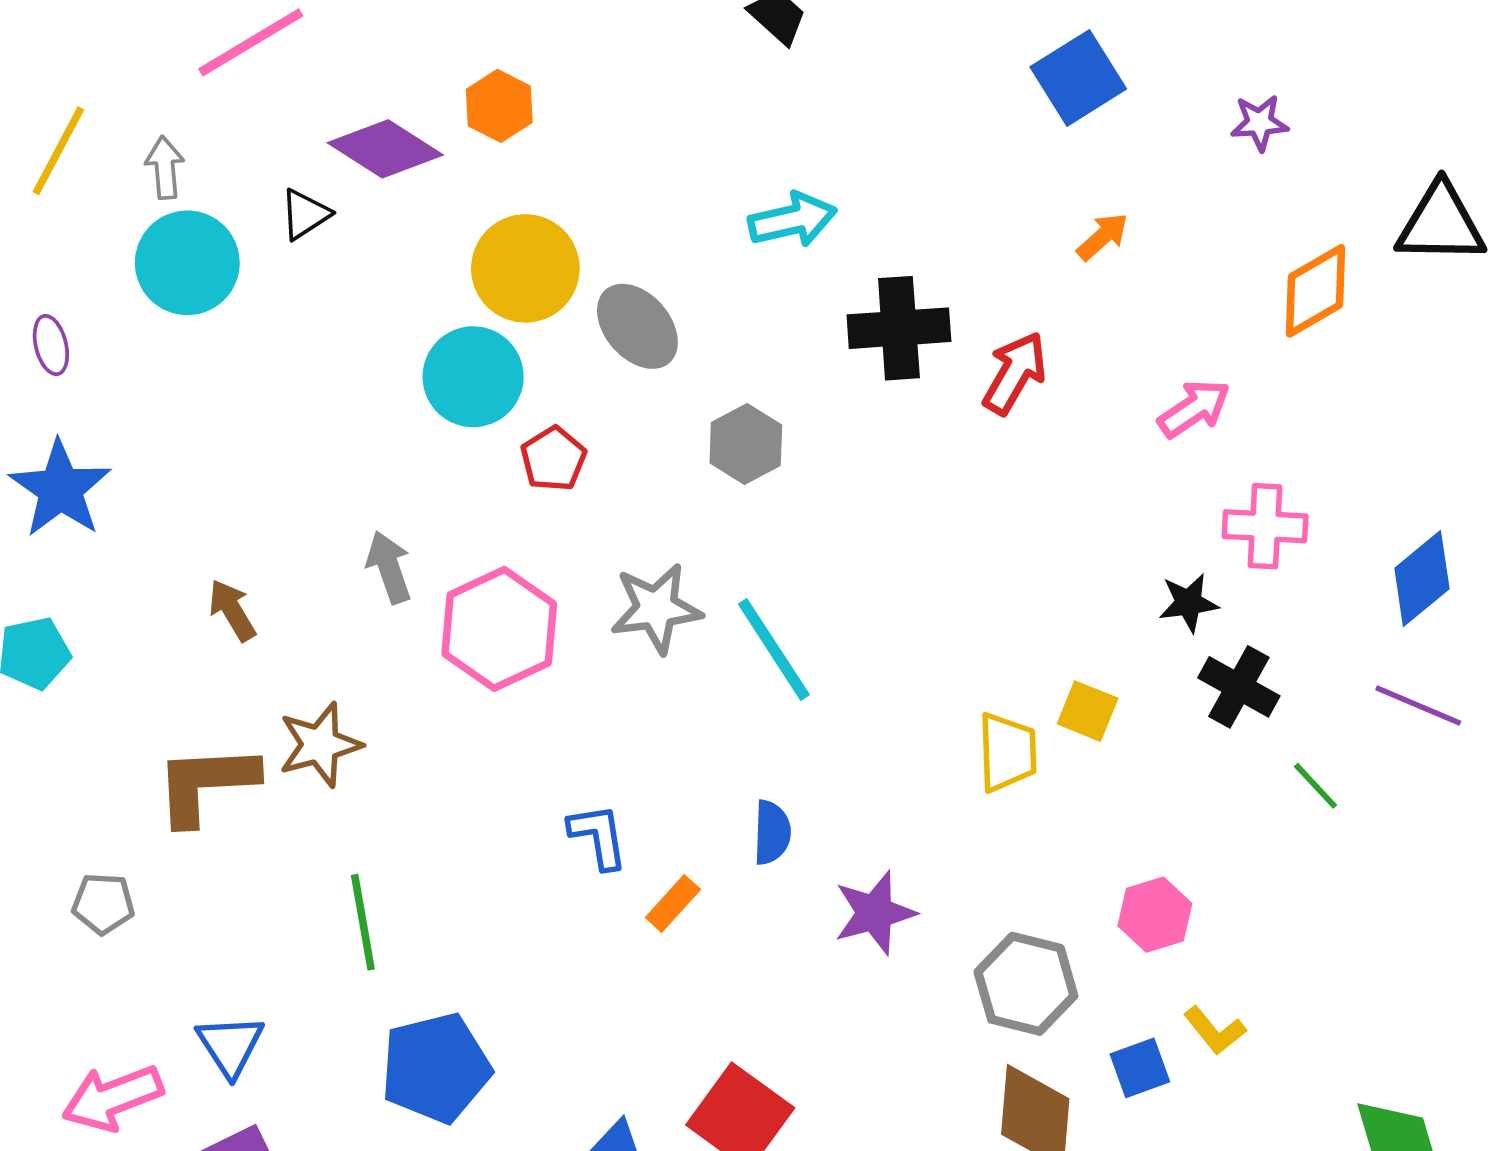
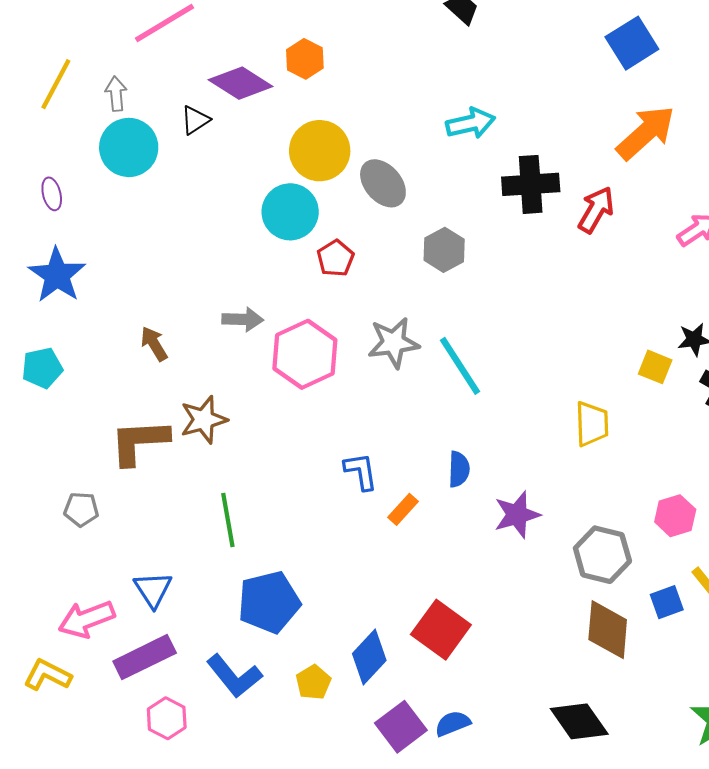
orange arrow: (1103, 237) -> (646, 133), size x2.0
gray arrow: (389, 567) -> (243, 319), turned 111
yellow square: (1088, 711) -> (655, 367), moved

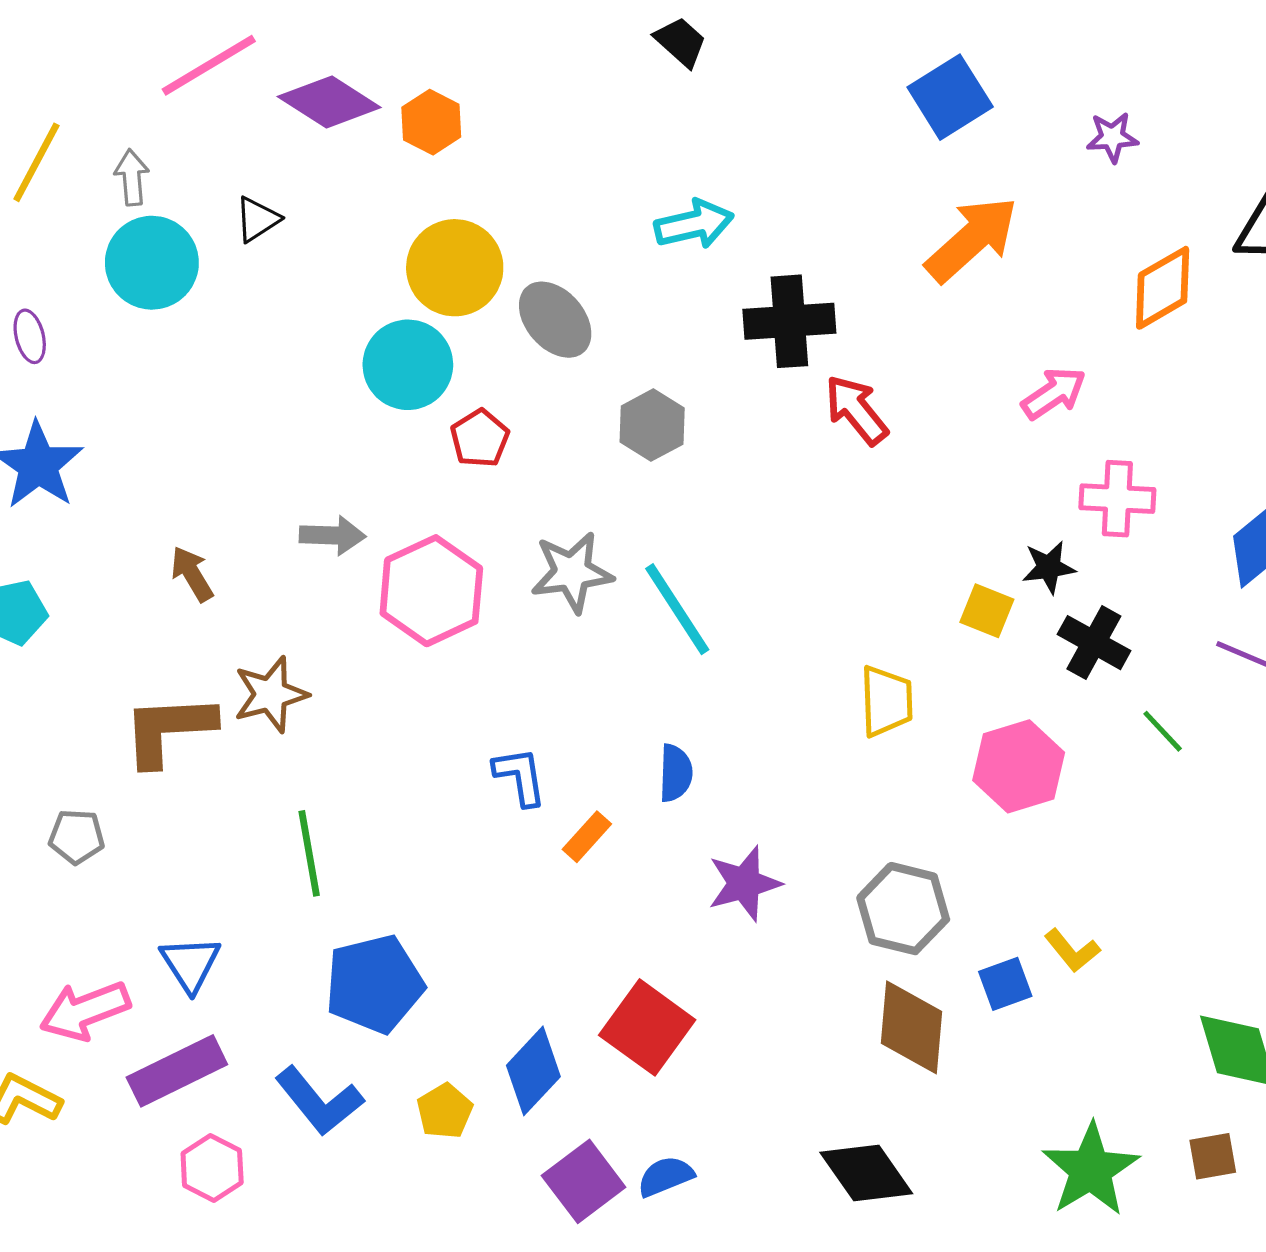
purple diamond: (241, 83) -> (329, 102), moved
red arrow: (596, 210) -> (856, 410), moved, turned -69
purple star: (517, 515) -> (744, 884), moved
pink hexagon: (675, 516) -> (1019, 766), moved, size x1.4

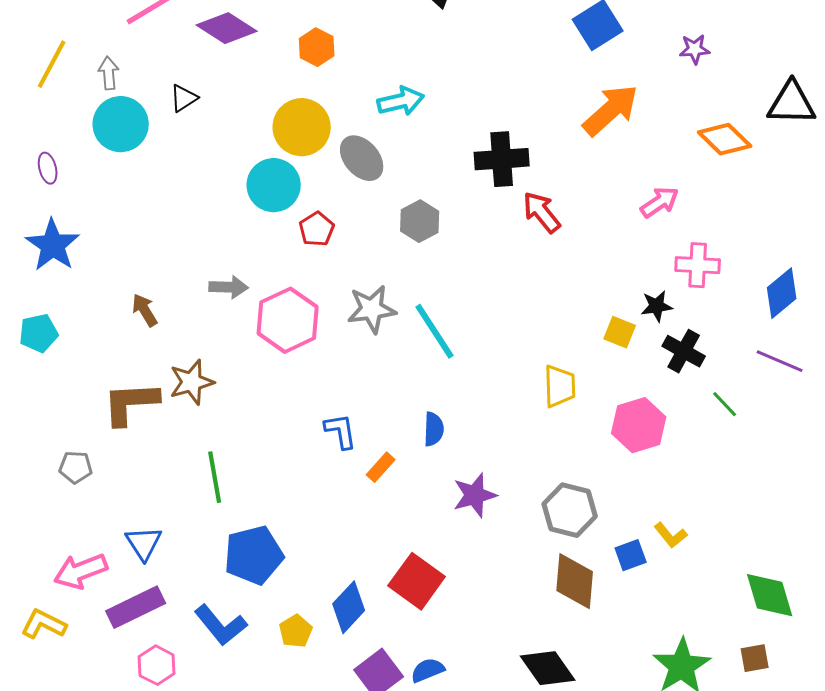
orange hexagon: (431, 122) -> (317, 47), moved
cyan arrow: (694, 224) -> (401, 101), moved
orange diamond: (1163, 288) -> (725, 139), turned 74

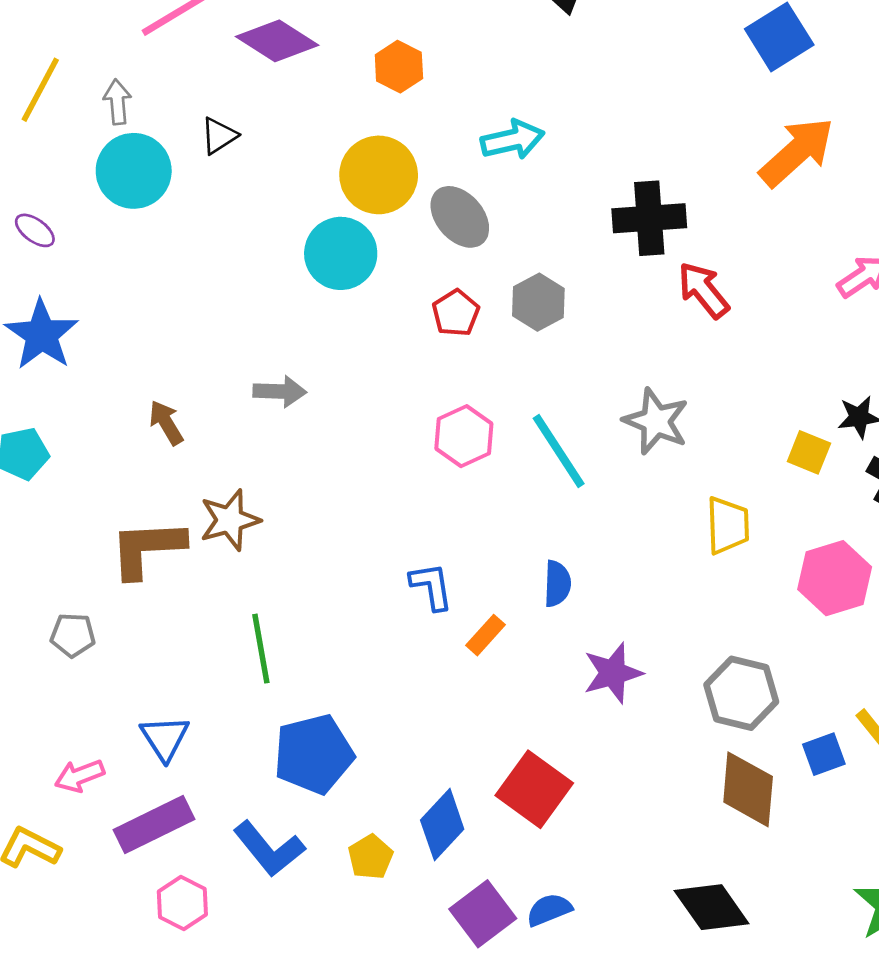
purple ellipse: (48, 168) -> (35, 230), turned -40
red pentagon: (317, 229) -> (456, 313), moved
gray star: (372, 309) -> (656, 421), moved, turned 30
pink hexagon: (288, 320) -> (464, 436), moved, size x0.7
pink arrow: (81, 571) -> (80, 776), size x0.7

